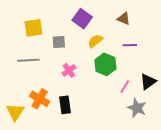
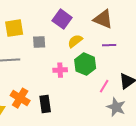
brown triangle: (124, 19) -> (103, 19), size x1.5
pink cross: (69, 70) -> (60, 70), moved, turned 32

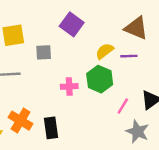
brown triangle: (103, 19) -> (136, 28), moved
yellow semicircle: (75, 41) -> (105, 51), moved

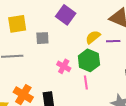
pink cross: (69, 86) -> (64, 66), turned 32
pink line: (123, 106) -> (86, 83), moved, turned -40

